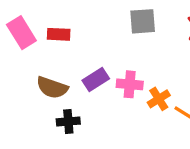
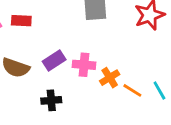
black cross: (68, 121) -> (51, 100), moved

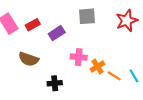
red rectangle: (21, 21) -> (33, 25), turned -32
purple rectangle: (54, 61) -> (57, 33), moved

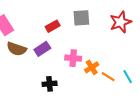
red rectangle: (33, 25) -> (53, 26), moved
purple rectangle: (57, 33) -> (42, 49), moved
brown semicircle: (29, 59) -> (17, 49), moved

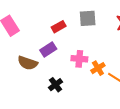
brown semicircle: (17, 49) -> (28, 63), moved
black cross: (50, 84) -> (56, 85), turned -32

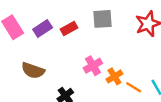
purple rectangle: (48, 49) -> (43, 29), moved
pink cross: (79, 59) -> (93, 66), turned -35

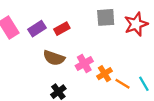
gray square: (102, 19) -> (106, 17), moved
brown semicircle: (33, 70) -> (54, 58), moved

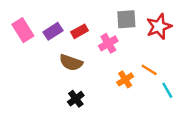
pink cross: (84, 64) -> (108, 43), moved
orange line: (123, 84) -> (149, 70), moved

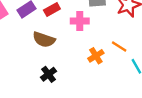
pink cross: (108, 43) -> (80, 21), turned 30

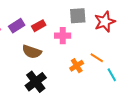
black cross: (48, 74) -> (36, 82), size x1.5

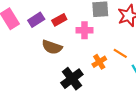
black cross: (36, 82) -> (72, 79), moved

